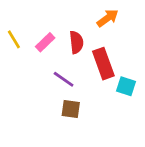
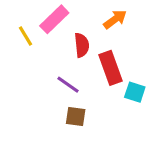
yellow line: (14, 39) -> (25, 36), moved
pink rectangle: (45, 42) -> (54, 19), moved, size x1.4

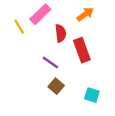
cyan square: (135, 92) -> (92, 95), moved
brown square: (76, 116) -> (56, 86), turned 32

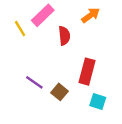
red rectangle: (82, 50) -> (87, 72), moved, turned 35
purple line: (50, 62) -> (34, 82), moved

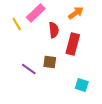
red rectangle: (87, 72) -> (73, 44), moved
brown square: (59, 92) -> (50, 62), moved, turned -32

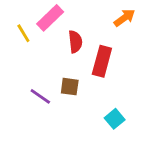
orange arrow: (76, 13) -> (124, 18), moved
cyan square: (82, 85) -> (115, 119), turned 32

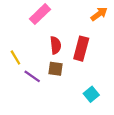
yellow line: (23, 33) -> (15, 58), moved
red semicircle: (75, 42) -> (56, 45), moved

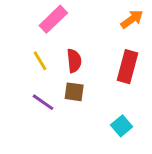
red rectangle: (81, 49) -> (127, 67), moved
yellow line: (15, 58) -> (40, 61), moved

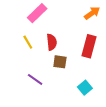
brown square: (74, 92) -> (60, 62), moved
purple line: (43, 102) -> (35, 79), moved

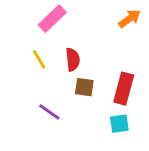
red rectangle: (89, 46) -> (124, 89), moved
cyan square: (85, 88) -> (119, 124), turned 32

